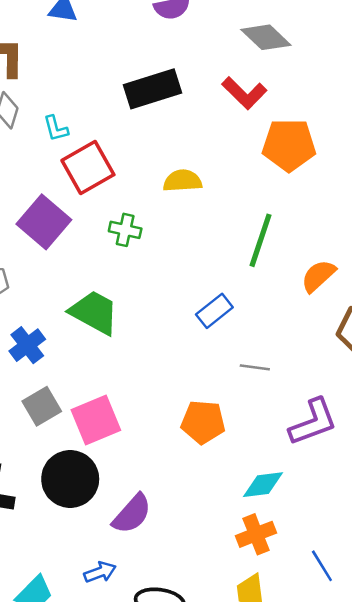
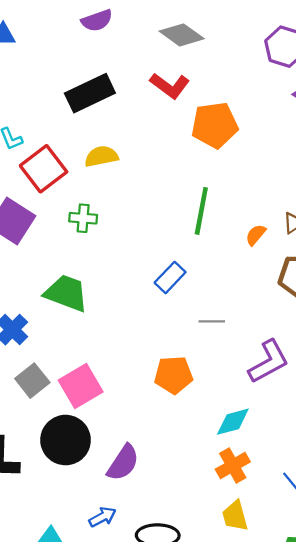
yellow semicircle: (183, 181) -> (101, 156), moved
orange semicircle: (318, 276) -> (256, 235), size x0.7

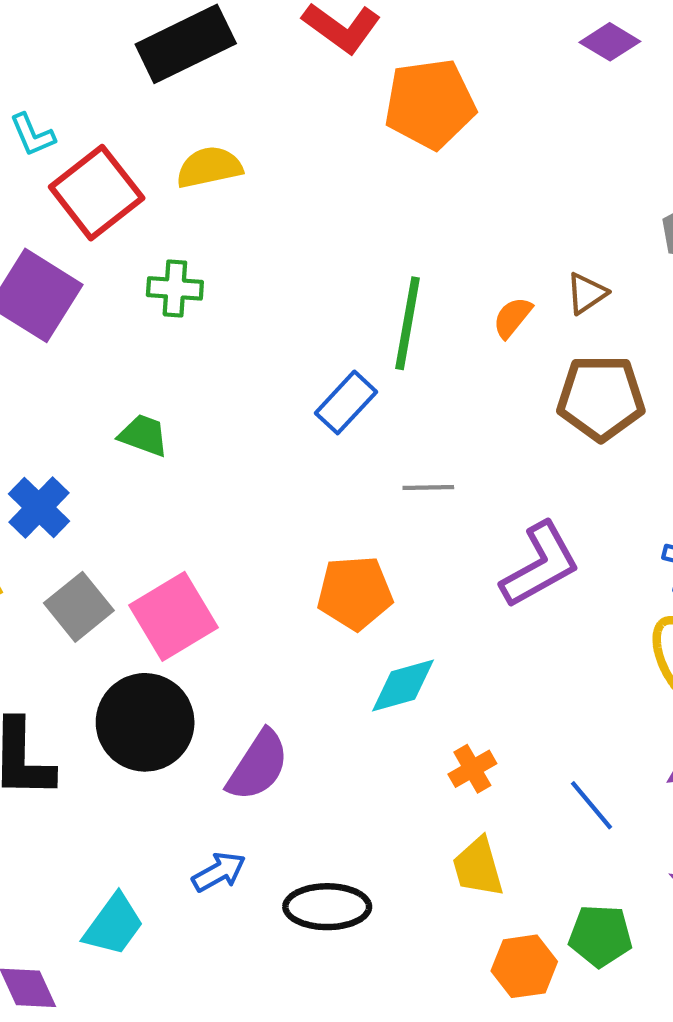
green line: (201, 211) -> (408, 323), moved
green trapezoid: (66, 293) -> (144, 435), size x0.6
cyan diamond: (233, 422) -> (403, 685), moved
orange cross: (233, 466) -> (472, 769), size x0.7

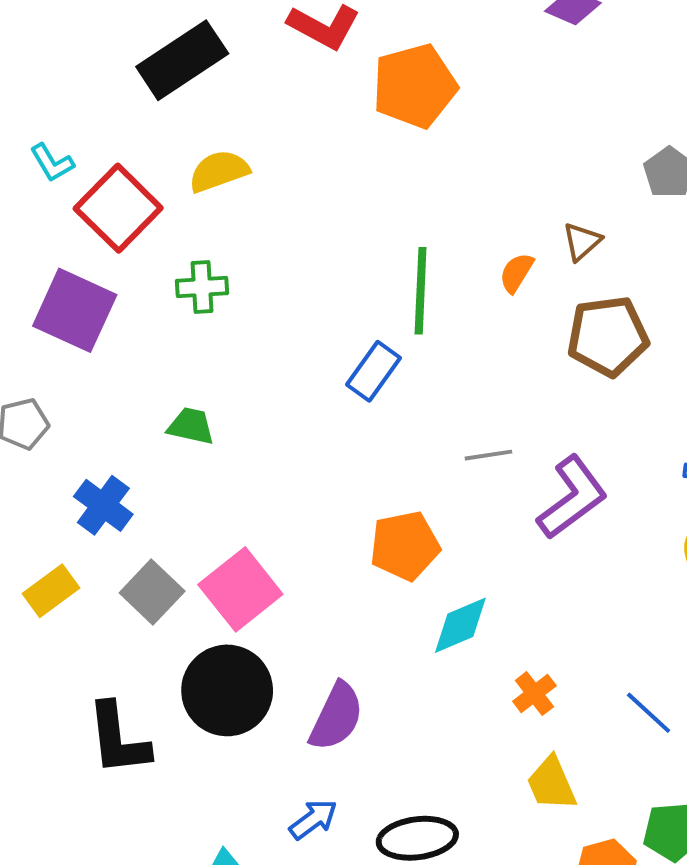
gray line: (428, 487) -> (488, 455), moved

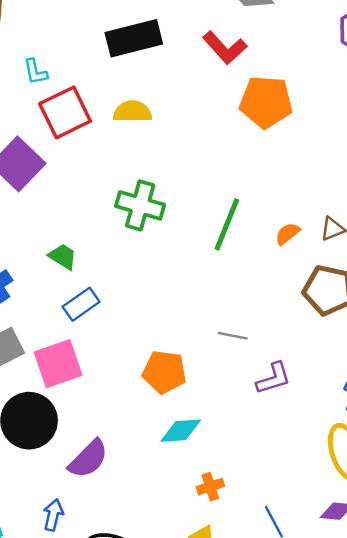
green cross: (202, 287) -> (140, 205), moved, size x1.5
blue rectangle: (374, 371) -> (81, 304), moved
purple L-shape: (572, 497) -> (274, 378), size x0.7
blue arrow: (313, 819) -> (53, 515), turned -60

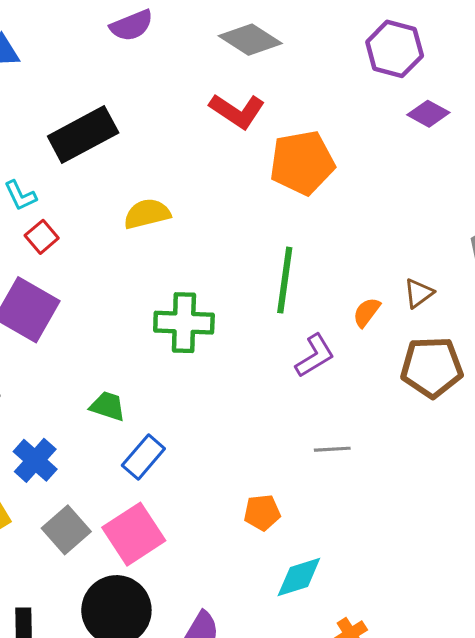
black rectangle: (134, 38) -> (83, 134), moved
red square: (65, 112) -> (42, 237), moved, size x0.5
green line: (227, 224) -> (285, 280), moved
orange pentagon: (164, 372) -> (262, 512), size x0.7
purple L-shape: (274, 378) -> (315, 356), moved

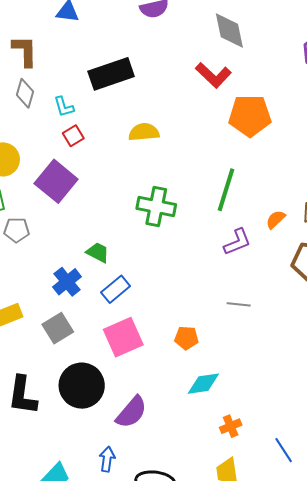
gray diamond: (250, 40) -> (229, 30), turned 36
blue cross: (35, 460) -> (67, 282), moved
pink square: (134, 534) -> (123, 337), moved

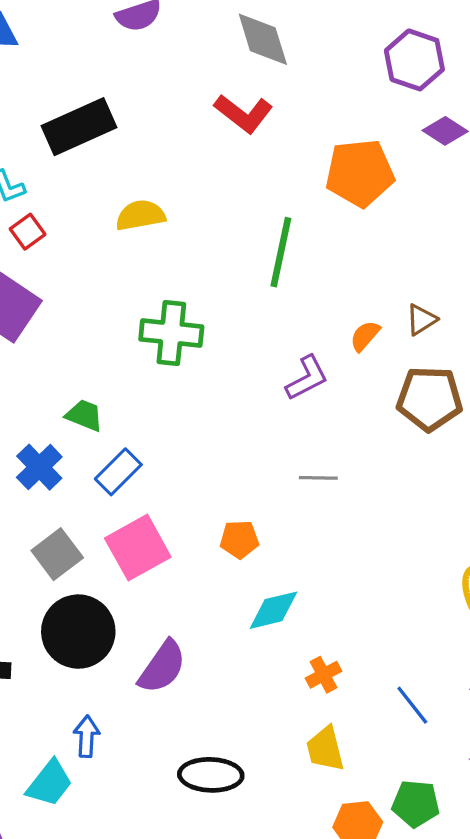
orange pentagon: (250, 116) -> (360, 173), moved
green line: (226, 190) -> (281, 252), moved
gray square: (58, 328) -> (57, 554), moved
blue arrow: (107, 459) -> (87, 736), moved

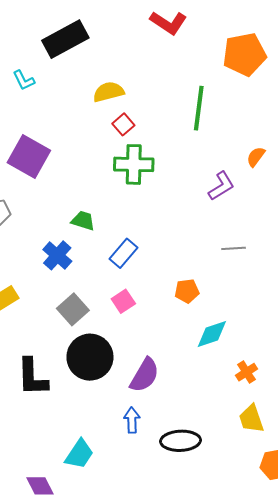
red square: (28, 232) -> (123, 124), moved
blue rectangle: (118, 472) -> (124, 253), moved
pink square: (138, 548) -> (123, 301), size x0.6
blue arrow: (87, 736) -> (132, 420), moved

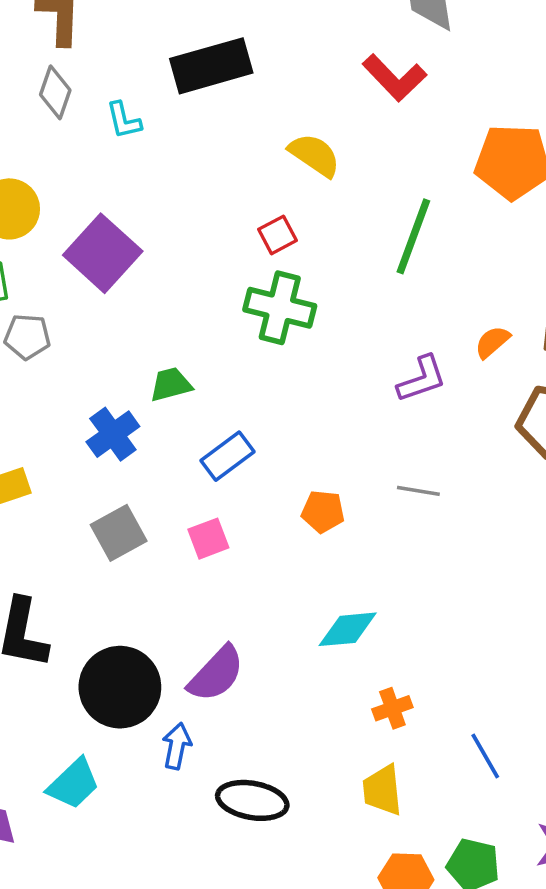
yellow semicircle: (108, 92) -> (314, 155), moved, turned 36
green trapezoid: (83, 221) -> (171, 384), turned -45
orange pentagon: (187, 291) -> (323, 512), moved
black circle: (90, 357) -> (120, 687), moved

